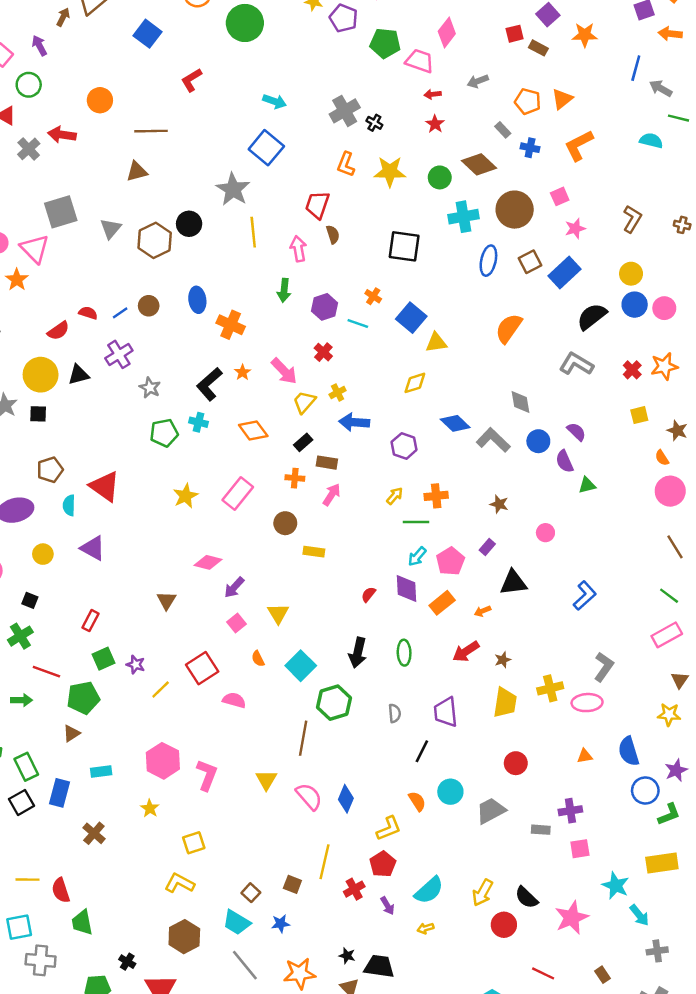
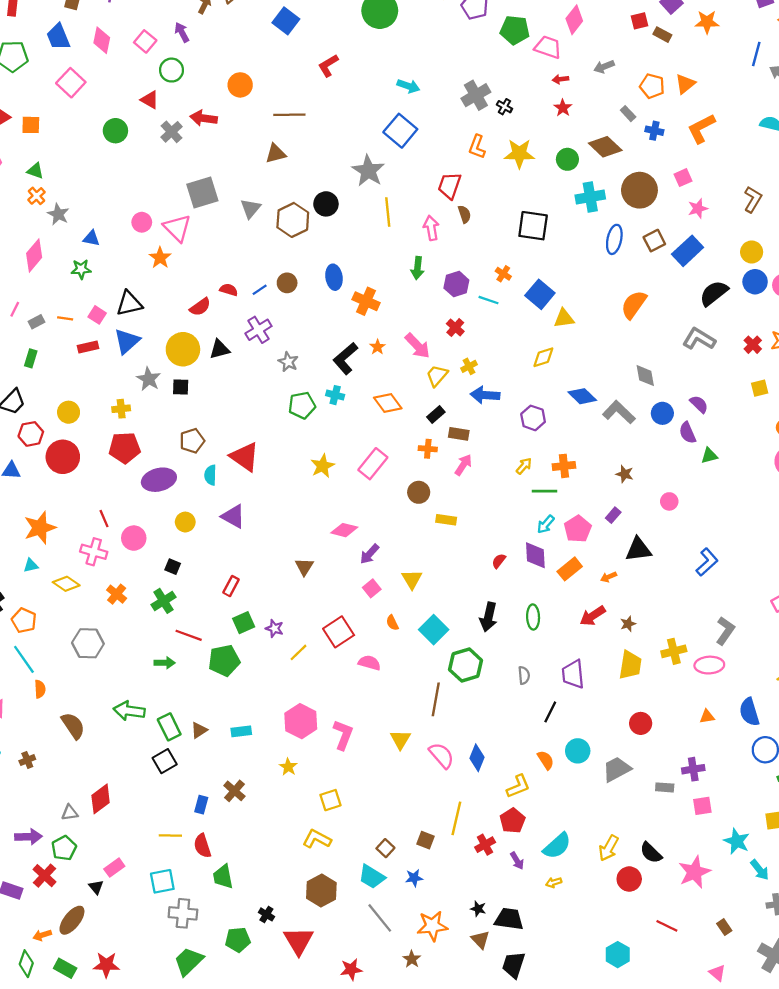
brown triangle: (71, 733) -> (199, 730), moved
blue rectangle: (60, 793) -> (201, 805), moved, size x0.7

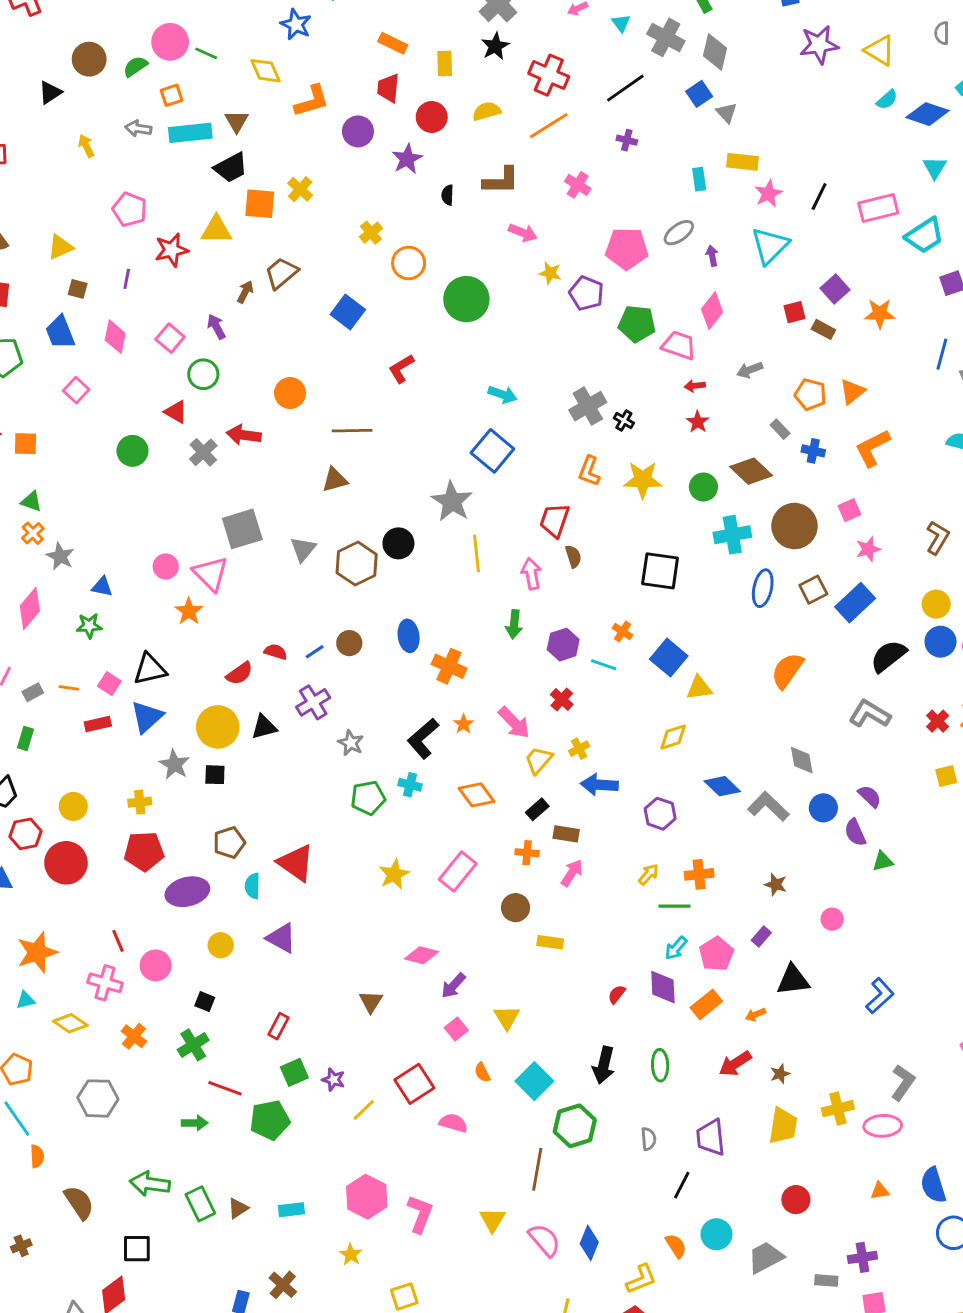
pink square: (71, 83) -> (76, 390), size x0.7
black square: (165, 761) -> (137, 1249), moved, turned 30

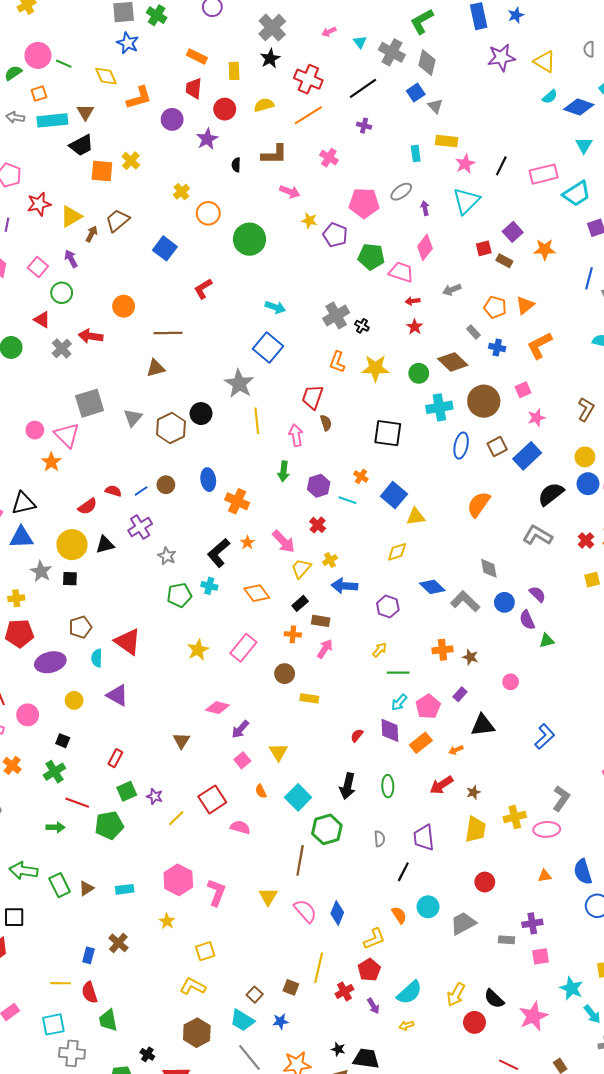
yellow triangle: (216, 230) -> (71, 216), moved, turned -30
blue triangle: (147, 717) -> (21, 537), turned 40
orange cross: (699, 874) -> (442, 650), moved

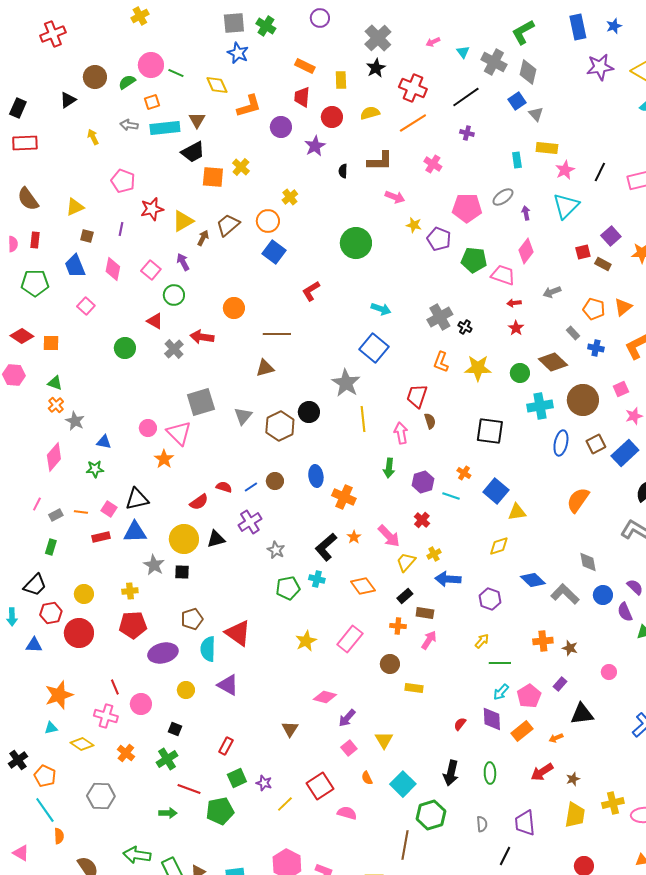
orange circle: (208, 213) -> (268, 221), moved
cyan semicircle: (97, 658) -> (208, 649), size x1.4

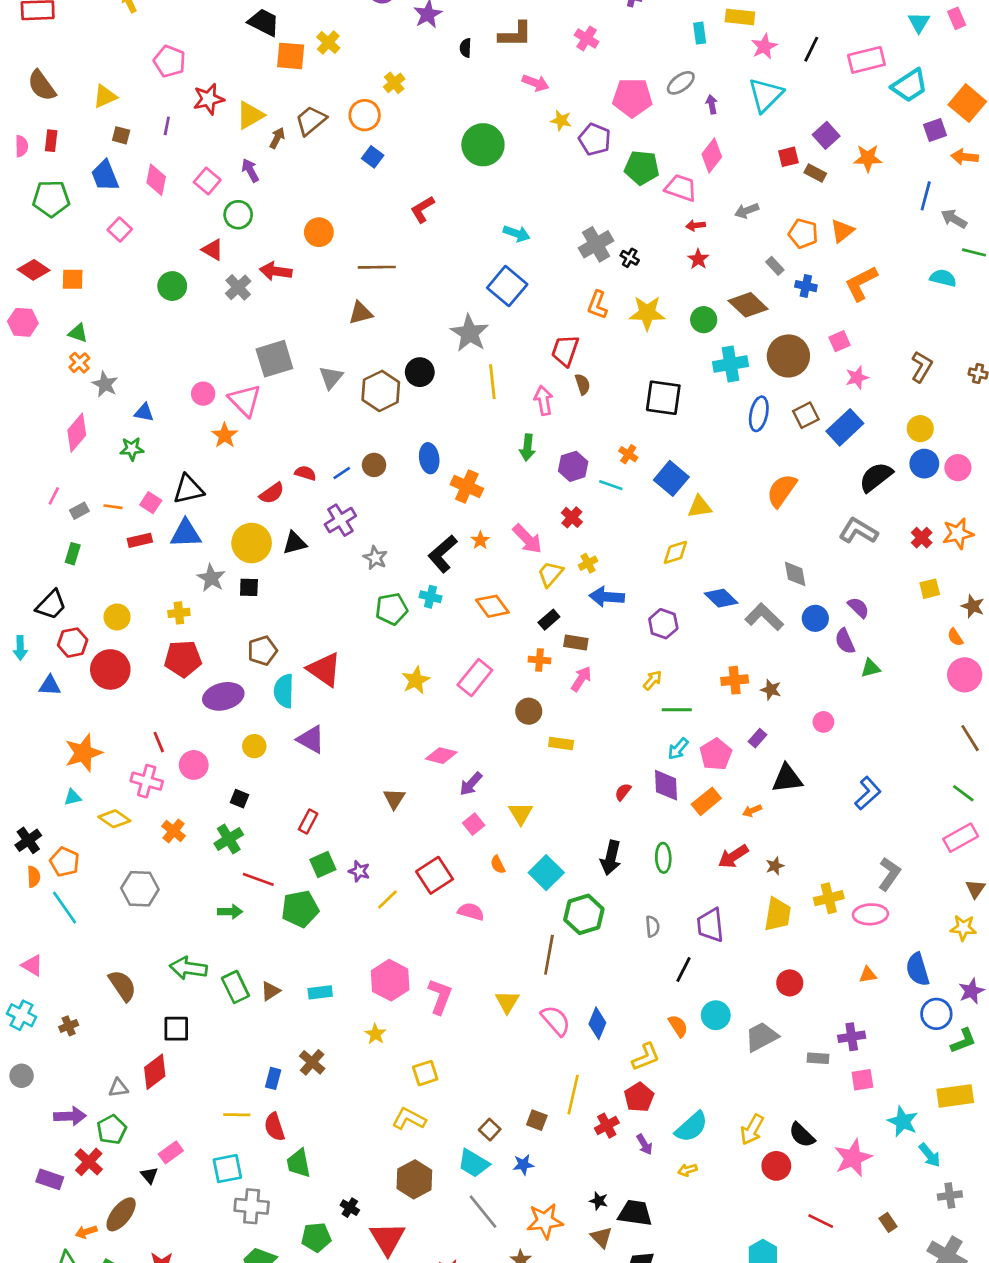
black trapezoid: (193, 152) -> (264, 22), turned -125
blue square: (274, 252) -> (373, 157), size x0.7
orange semicircle: (59, 836) -> (34, 877), moved

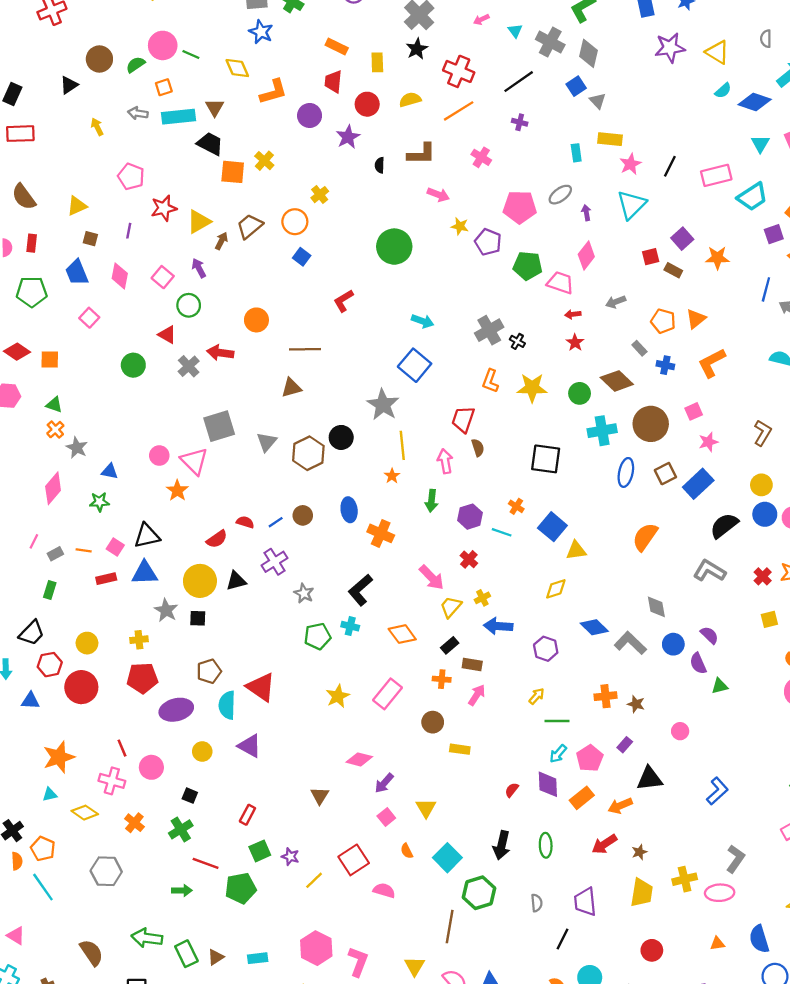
orange star: (480, 540) -> (392, 476), moved
orange arrow: (752, 811) -> (620, 806), size x1.5

